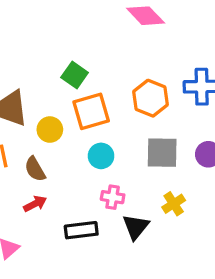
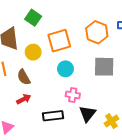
green square: (75, 75) -> (33, 18), moved
yellow cross: (174, 204) -> (111, 121), moved

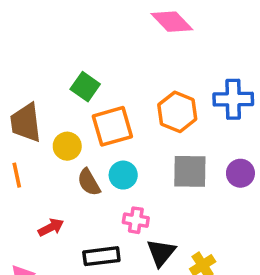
green square: (33, 18) -> (85, 87), moved
brown semicircle: (24, 77) -> (89, 182), moved

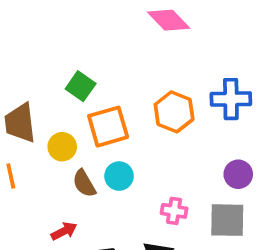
gray square: (190, 171) -> (227, 220), moved
pink cross: (136, 220) -> (174, 211), moved
red arrow: (51, 227) -> (64, 231), moved

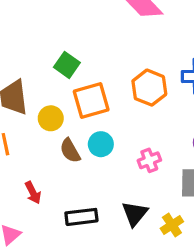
pink cross: (174, 211) -> (149, 160), moved, turned -30
red arrow: (64, 231) -> (33, 193), moved, turned 90

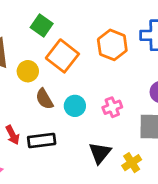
orange square: (91, 101) -> (62, 56), turned -36
cyan circle: (101, 144) -> (75, 106), moved
black rectangle: (81, 217) -> (42, 140), moved

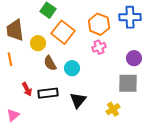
pink cross: (112, 107) -> (99, 47), moved
black triangle: (100, 153) -> (78, 100), moved

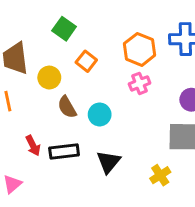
orange square: (63, 32) -> (86, 61), size x0.6

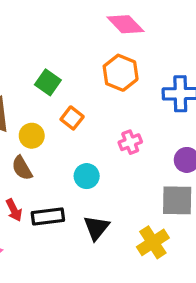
orange hexagon: (140, 49) -> (121, 73), moved
brown semicircle: (67, 107) -> (22, 168), moved
yellow cross: (160, 175) -> (153, 242), size x1.4

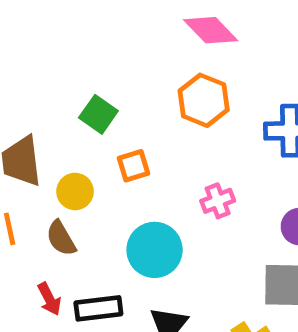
orange square: (72, 118) -> (133, 166), turned 35
cyan circle: (87, 176) -> (155, 250), size x1.5

